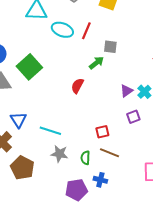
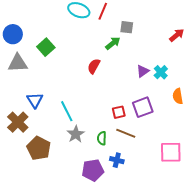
green square: (29, 67) -> (46, 47), size x0.7
purple square: (133, 117) -> (143, 107), moved, size x1.5
cyan line: (50, 131) -> (67, 111), turned 45
gray star: (59, 154) -> (76, 134), turned 30

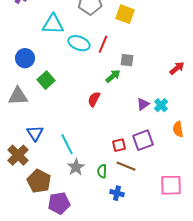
blue circle: (13, 34) -> (25, 58), moved
purple pentagon: (93, 170) -> (59, 203), moved

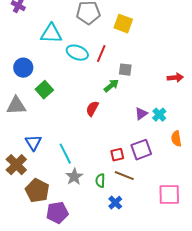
red arrow: (177, 68) -> (175, 78), turned 35
blue cross: (117, 193) -> (115, 203), turned 32

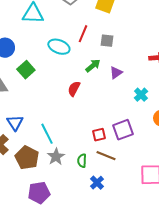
cyan ellipse: (77, 53) -> (59, 47), moved
gray square: (125, 70) -> (107, 41), moved
purple triangle: (141, 114) -> (116, 73), moved
brown pentagon: (37, 191) -> (27, 158), moved

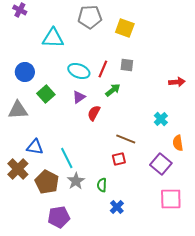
red line: (83, 34) -> (103, 69), moved
purple triangle: (116, 73) -> (79, 97), moved
blue triangle: (15, 123) -> (35, 147), turned -48
purple square: (123, 130) -> (161, 164), moved, turned -30
brown line: (106, 156) -> (126, 139), moved

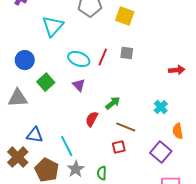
cyan triangle: (53, 38) -> (53, 26), turned -50
green arrow: (113, 90) -> (113, 103), moved
purple triangle: (79, 97) -> (79, 85), turned -40
red semicircle: (94, 113) -> (92, 119), moved

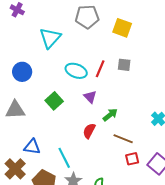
green square: (46, 82) -> (54, 101), moved
purple triangle: (79, 85) -> (90, 97), moved
red square: (119, 147) -> (132, 159), moved

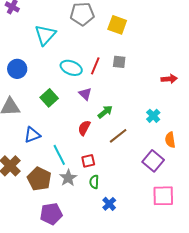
brown line: (123, 139) -> (118, 136), turned -60
blue triangle: (32, 147) -> (32, 135), moved, turned -30
red square: (132, 159) -> (88, 161), moved

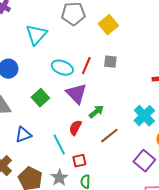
yellow square: (117, 25) -> (108, 25), turned 30
purple triangle: (85, 94) -> (76, 94), size x1.6
cyan cross: (153, 116) -> (144, 116), size x1.5
cyan line: (59, 155) -> (59, 145), moved

